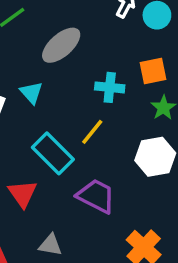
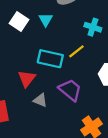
cyan rectangle: (53, 153) -> (50, 59), turned -45
gray triangle: (50, 245) -> (40, 100), moved

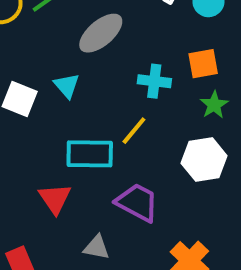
gray triangle: (40, 100) -> (97, 247), moved

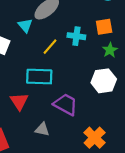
cyan triangle: (67, 86) -> (25, 26), moved
yellow line: (134, 131) -> (50, 47), moved

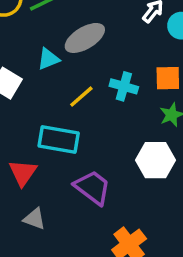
cyan triangle: (25, 26) -> (48, 59), turned 40
gray triangle: (42, 129) -> (34, 219), moved

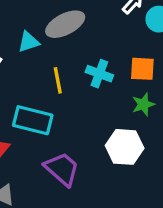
yellow line: (81, 97) -> (58, 80), turned -64

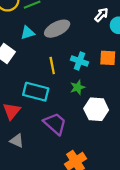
cyan triangle: (29, 42) -> (28, 33), moved
green star: (143, 104) -> (78, 87), moved

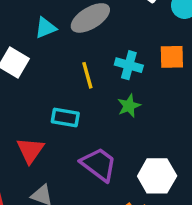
cyan rectangle: (36, 92) -> (65, 118), size x0.7
white hexagon: (96, 109) -> (157, 176), moved

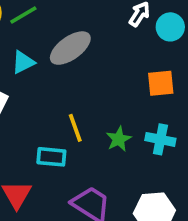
cyan cross: (129, 65) -> (160, 139), moved
yellow line: (87, 75) -> (75, 128), moved

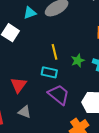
cyan rectangle: (51, 157) -> (49, 72), moved

